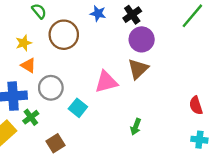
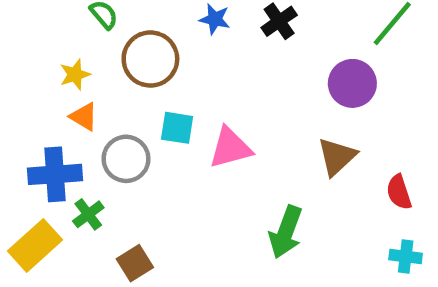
purple circle: (142, 39) -> (352, 83), moved
brown triangle: (138, 69) -> (337, 157), moved
cyan square: (78, 108) -> (177, 128), moved, turned -30
green arrow: (136, 127) -> (286, 232), size x1.6

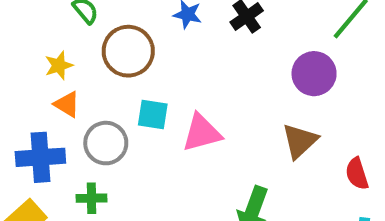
green cross: (88, 214) -> (91, 198), moved, turned 36

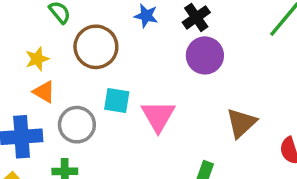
purple circle: (314, 74) -> (205, 55), moved
pink triangle: (202, 133) -> (158, 116), turned -45

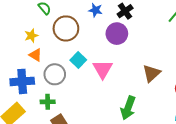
purple circle: (205, 55) -> (117, 34), moved
cyan square: (117, 100) -> (78, 60), turned 35

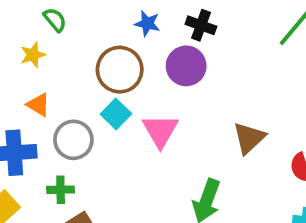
black cross: (125, 11) -> (201, 25), turned -35
brown circle: (66, 28) -> (120, 70), moved
yellow star: (31, 36) -> (33, 55), moved

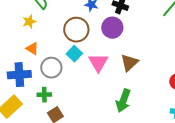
brown triangle: (249, 138) -> (129, 63), moved

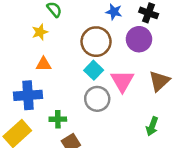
orange triangle: (32, 49) -> (44, 64), turned -32
gray circle: (51, 68) -> (97, 99), moved
green arrow: (123, 101) -> (152, 126), size x0.7

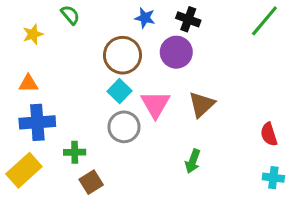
yellow star: (40, 32) -> (33, 34), moved
orange triangle: (44, 64) -> (28, 84), moved

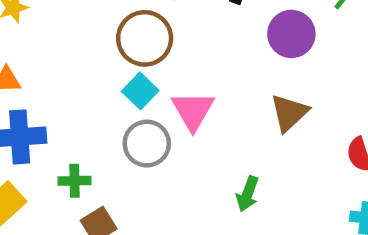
purple circle: (176, 52) -> (291, 34), moved
brown triangle: (202, 104) -> (289, 113), moved

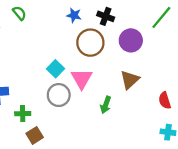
brown circle: (145, 38) -> (90, 43), moved
green arrow: (248, 194) -> (106, 105), moved

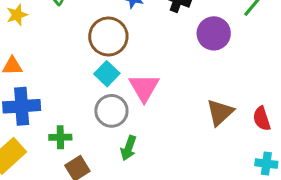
brown circle: (90, 43) -> (108, 37), moved
brown triangle: (130, 80) -> (220, 112), moved
green arrow: (106, 105) -> (129, 148), moved

